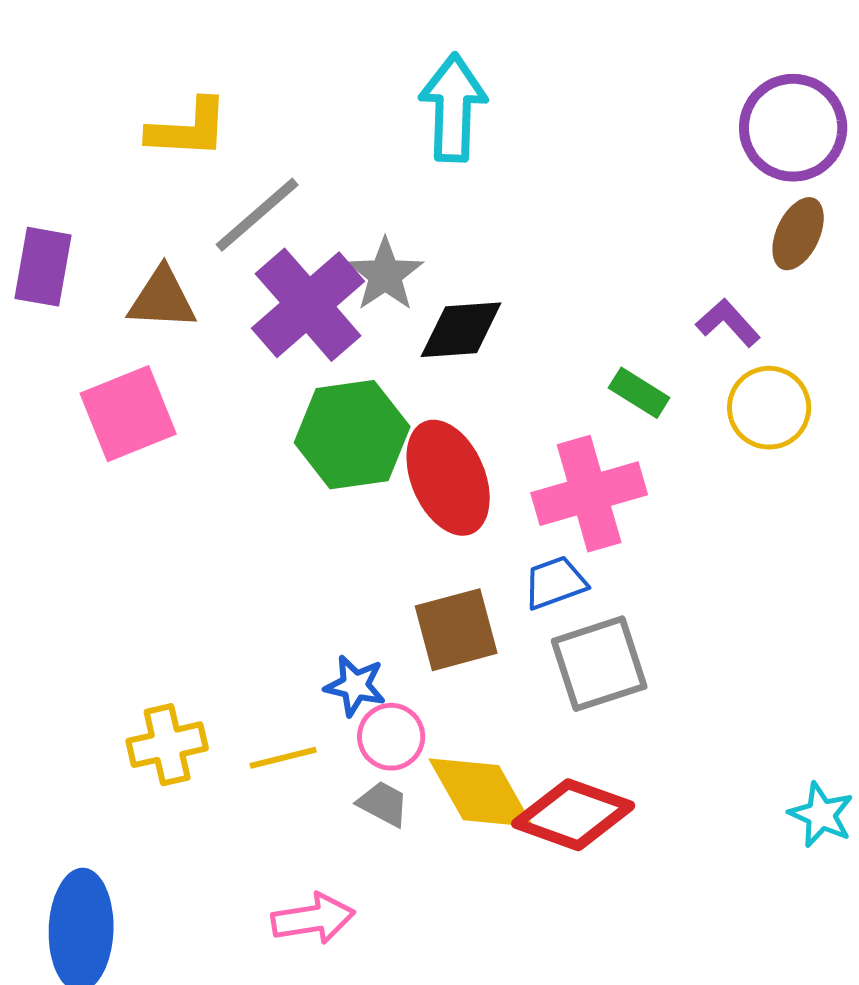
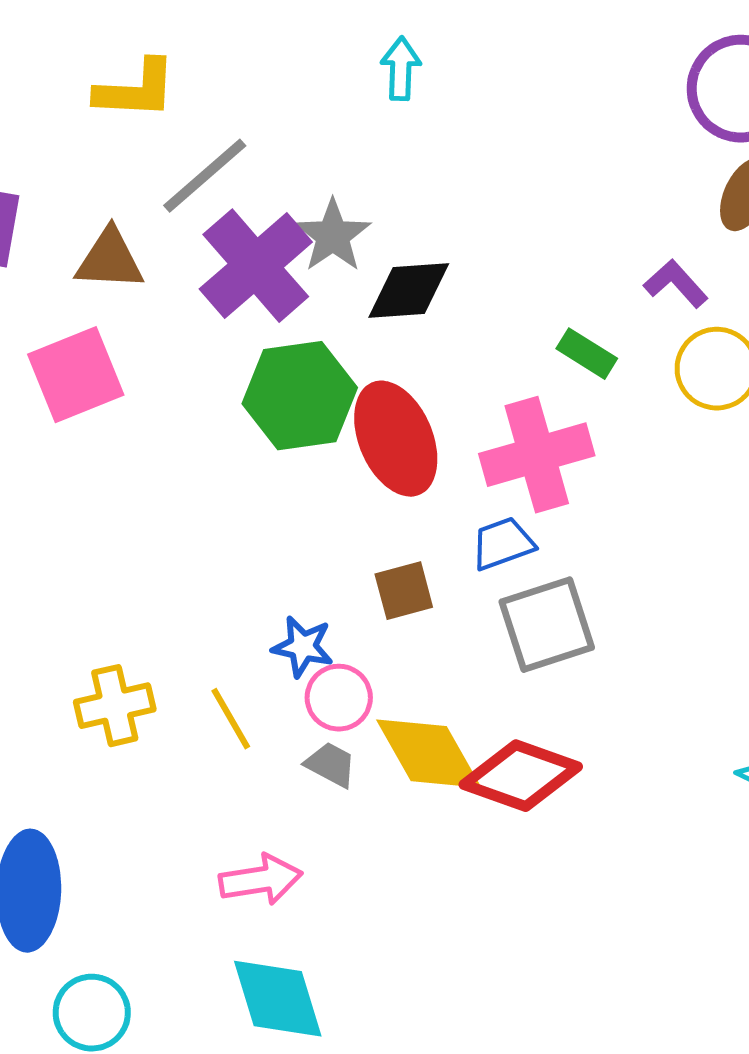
cyan arrow: (453, 108) -> (401, 69), size x0.6
brown square: (456, 630) -> (404, 591), size x0.7
yellow line: (283, 758) -> (231, 719), turned 74

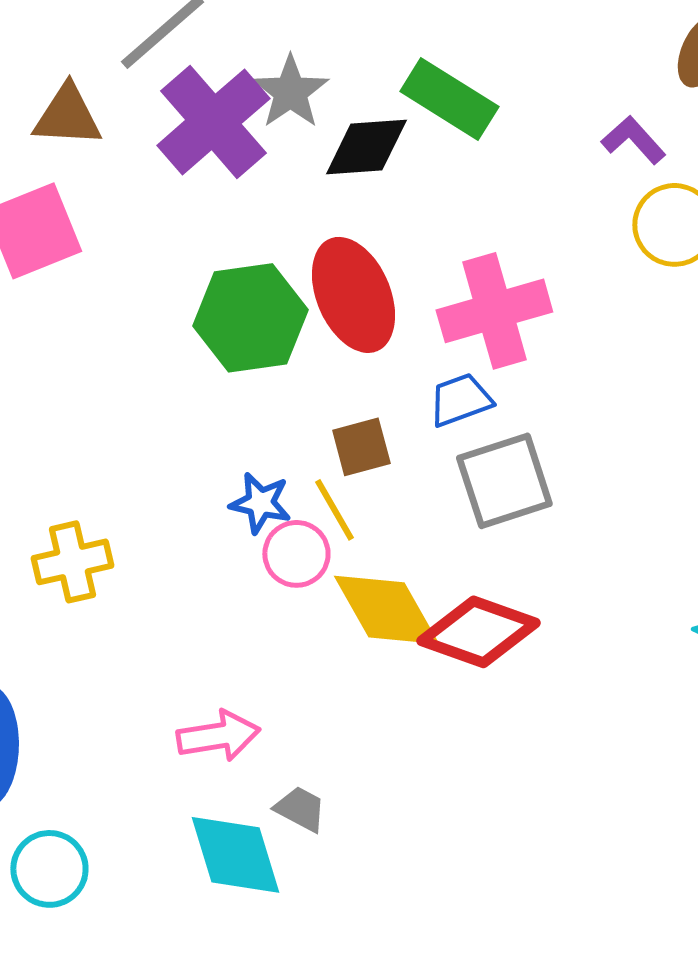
green rectangle: (587, 354) -> (449, 99), moved, size x1.6
green hexagon: (300, 396) -> (250, 318), moved
yellow line: (231, 719) -> (334, 510), moved
gray trapezoid: (331, 765) -> (300, 809), moved

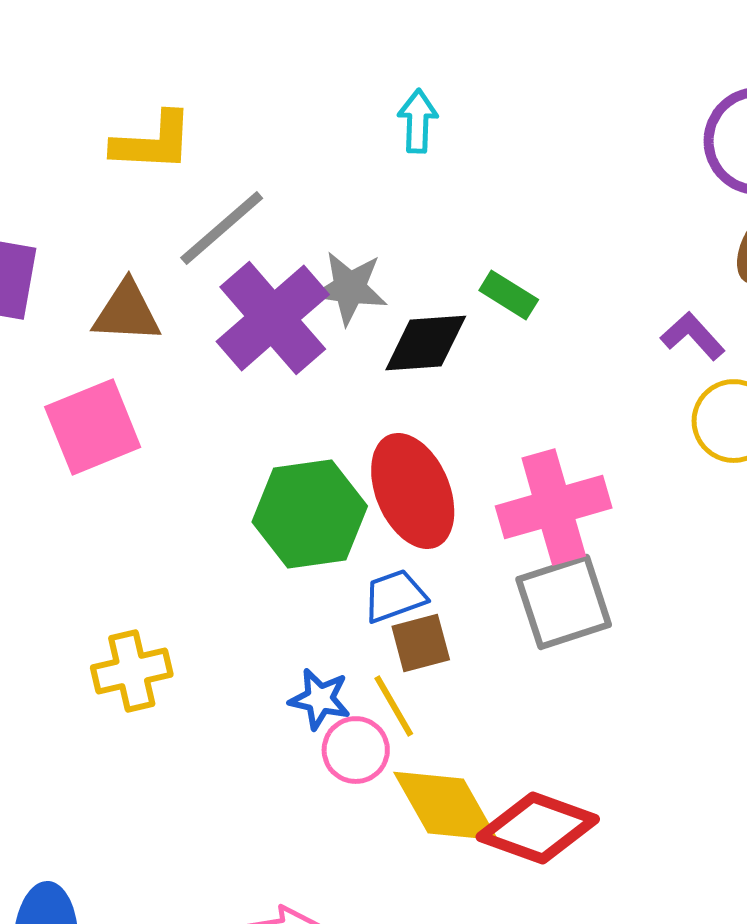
gray star: (290, 92) -> (350, 288), turned -30
green rectangle: (449, 99) -> (509, 295), size x0.6
blue trapezoid: (460, 400) -> (395, 596), moved
gray square: (504, 481) -> (564, 602), moved
yellow cross: (72, 562) -> (132, 671), moved

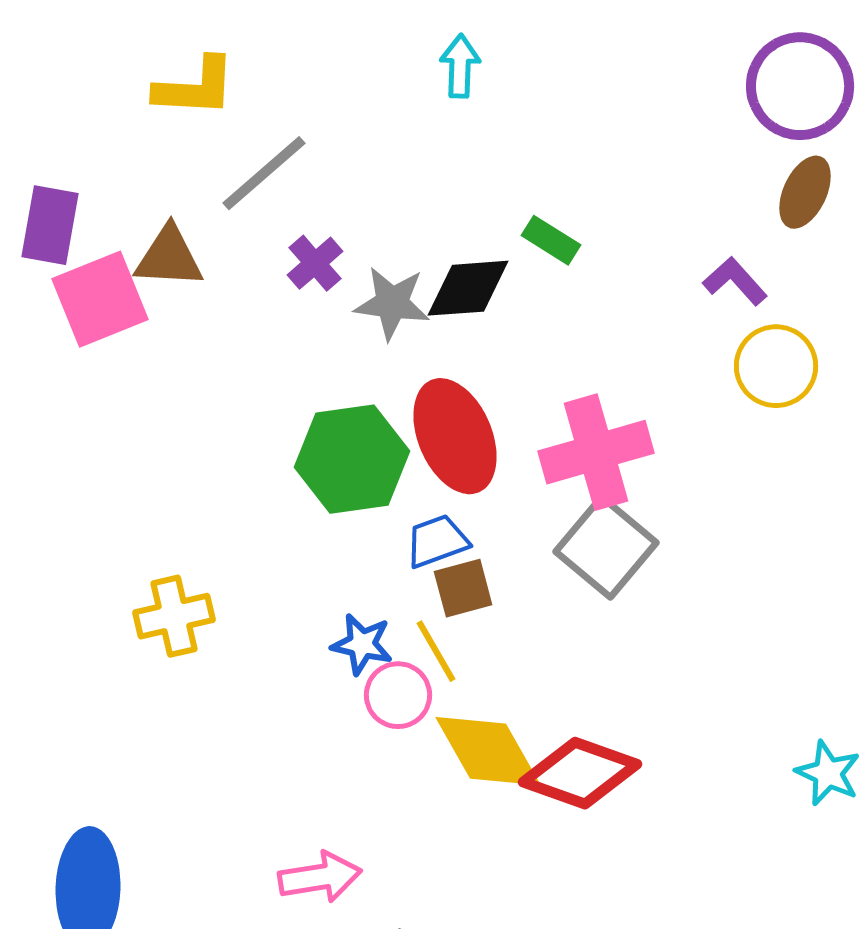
gray star: (350, 288) -> (392, 303), moved
purple cross: (273, 318) -> (315, 263), size x0.5
pink square: (93, 427) -> (100, 299), moved
gray square: (564, 602) -> (606, 547), turned -32

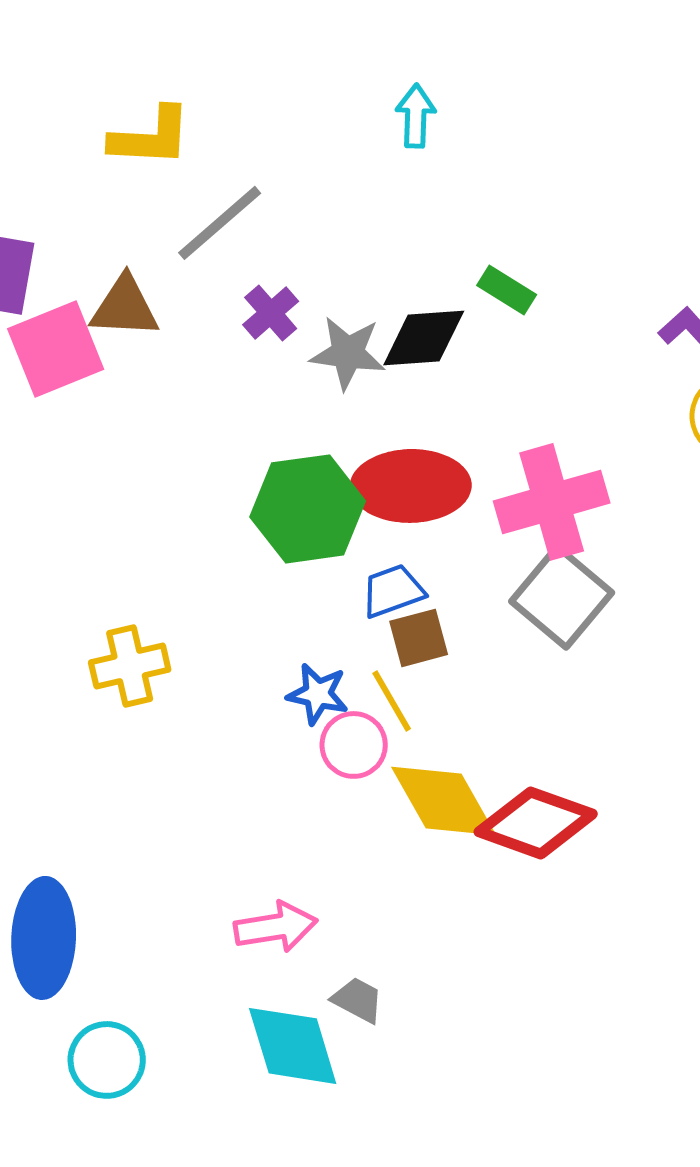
red ellipse: (455, 436) -> (411, 486), turned -68

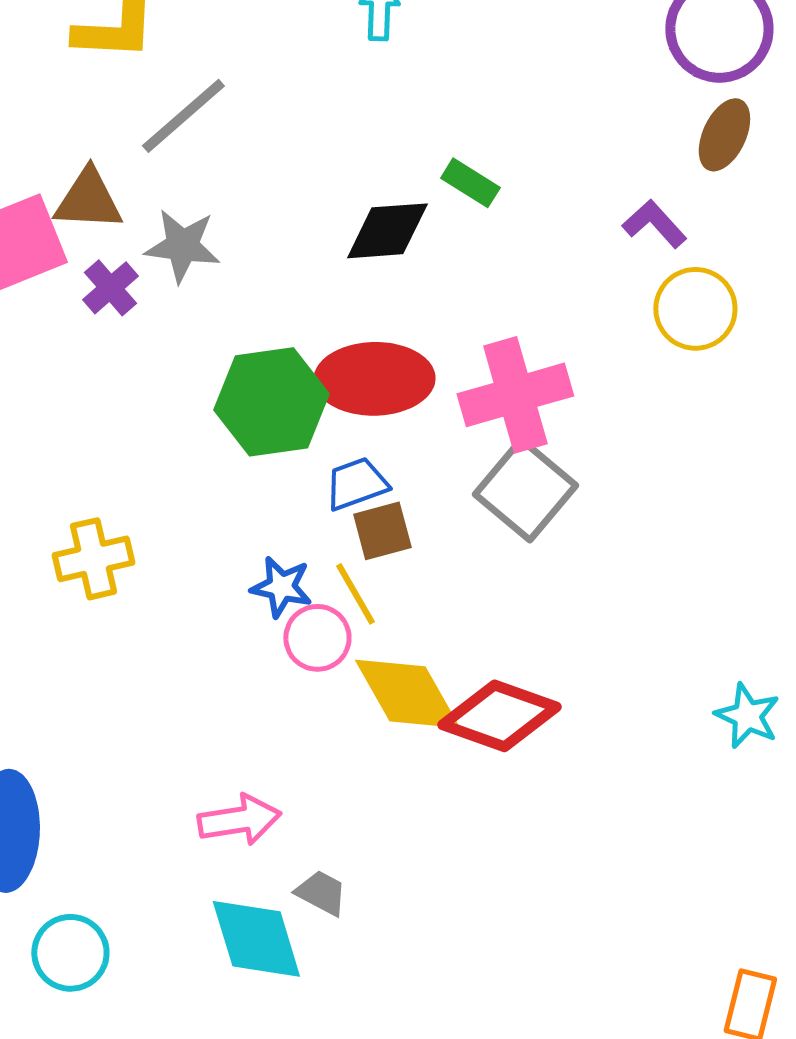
purple cross: (271, 313) -> (110, 288), moved
gray star: (348, 353) -> (182, 246), moved

